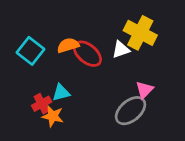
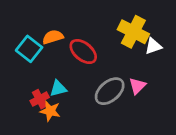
orange semicircle: (68, 45) -> (53, 37), moved
white triangle: (121, 50) -> (153, 46), moved
gray ellipse: (131, 111) -> (110, 91), moved

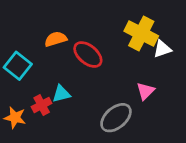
cyan square: (29, 49) -> (18, 66), moved
gray ellipse: (110, 91) -> (116, 118), moved
orange star: (50, 111) -> (15, 118), moved

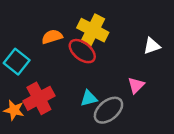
yellow cross: (141, 33) -> (93, 30), moved
cyan triangle: (61, 94) -> (89, 98), moved
red cross: (42, 105) -> (39, 98), size x1.6

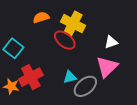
orange semicircle: (52, 37) -> (41, 17), moved
white triangle: (152, 46) -> (111, 42), moved
pink triangle: (136, 85) -> (107, 67), size x1.6

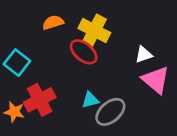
pink triangle: (107, 67) -> (156, 80), moved, turned -35

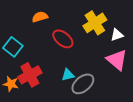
yellow cross: (94, 30) -> (95, 23), moved, turned 30
white triangle: (144, 55) -> (117, 35), moved

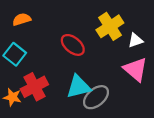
orange semicircle: (40, 17) -> (22, 19), moved
cyan triangle: (68, 75) -> (79, 87), size x1.6

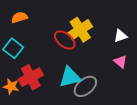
yellow cross: (110, 26) -> (80, 30), moved
pink triangle: (136, 69) -> (120, 62), size x0.6

